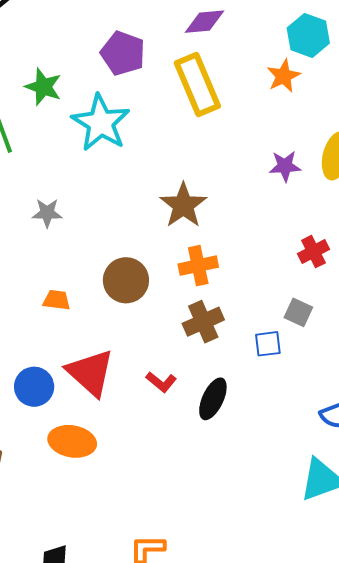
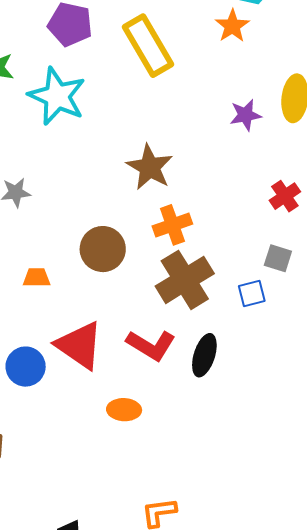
brown cross: (203, 322) -> (185, 280), size x1.4
red L-shape: (161, 382) -> (151, 345), size x1.6
orange ellipse: (72, 441) -> (124, 410), moved, size x0.7

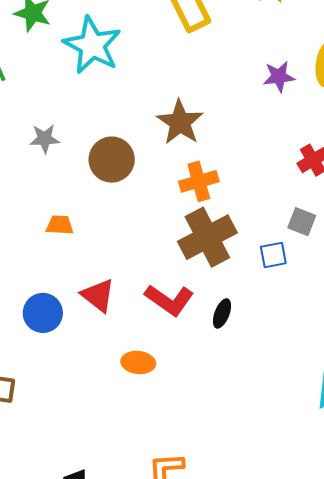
brown circle: (103, 249) -> (112, 160), moved
red triangle: (79, 345) -> (98, 295), size x0.7
black ellipse: (204, 355) -> (222, 313), size x0.7

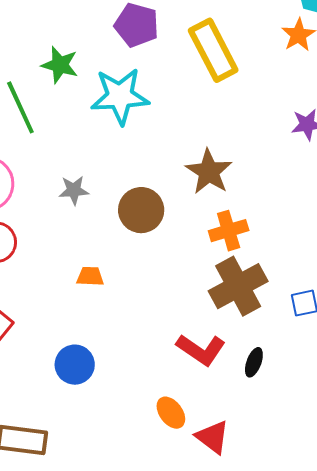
cyan star: (92, 45) -> (120, 96), turned -30
red triangle: (98, 295) -> (213, 437), moved
orange ellipse: (138, 362) -> (171, 413), turned 48

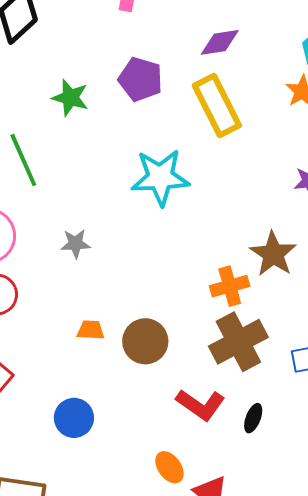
green star: (60, 65) -> (70, 98), moved
cyan star: (120, 96) -> (160, 177), moved
brown star: (209, 172) -> (273, 254), moved
brown circle: (141, 210) -> (145, 341), moved

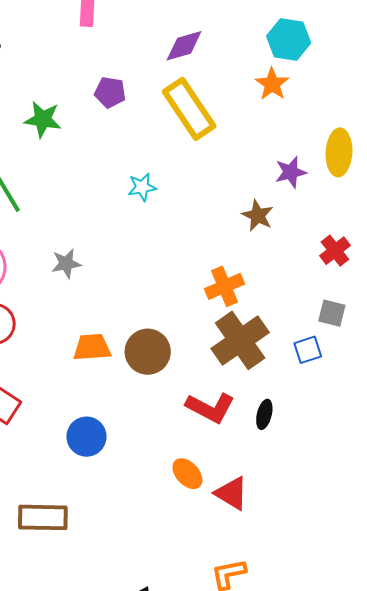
purple pentagon: (140, 79) -> (110, 92), size x0.7
cyan star: (160, 177) -> (142, 187), size x0.5
brown star: (273, 254) -> (258, 216), moved, size x0.7
orange trapezoid: (91, 330) -> (92, 347), size x1.4

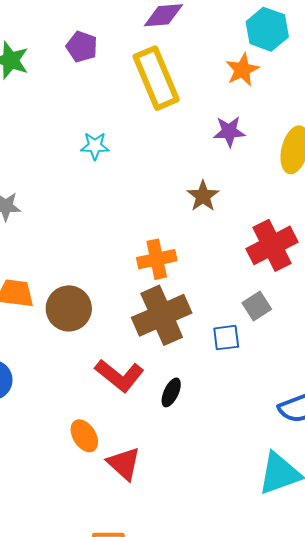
purple star: (291, 172) -> (229, 132), moved
red cross: (335, 251) -> (272, 245), size x1.6
gray square: (332, 313) -> (257, 306), turned 32

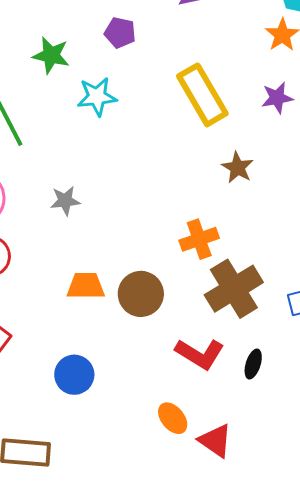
yellow rectangle: (156, 78) -> (202, 95), moved
cyan star: (95, 146) -> (97, 97), moved, size x1.4
brown star: (203, 196) -> (238, 168), moved
orange cross: (157, 259) -> (199, 239), moved

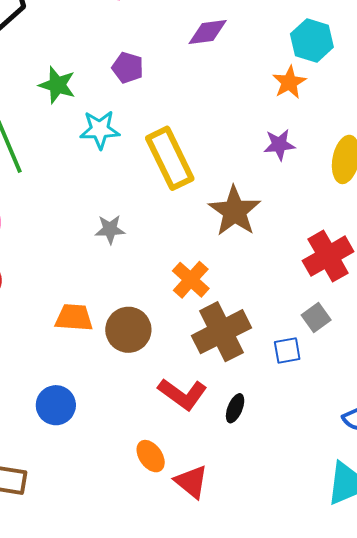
yellow rectangle: (202, 95) -> (170, 158), moved
brown star: (238, 168) -> (235, 211), size x1.6
gray star: (65, 201) -> (110, 229), moved
orange cross: (199, 239) -> (191, 280), turned -33

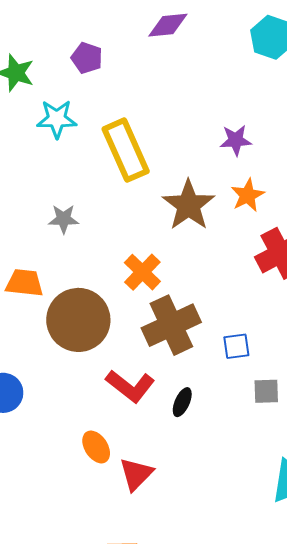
orange star: (289, 82) -> (248, 195), moved
orange trapezoid: (74, 318) -> (24, 283), moved
gray square: (316, 318) -> (266, 391), moved, turned 32
brown circle: (128, 330) -> (78, 320), size x1.4
red triangle: (191, 482) -> (136, 474), turned 33

